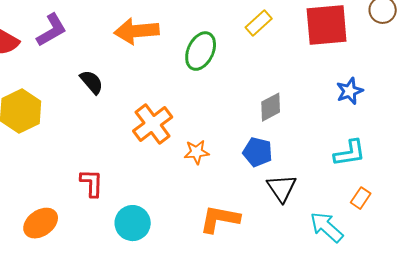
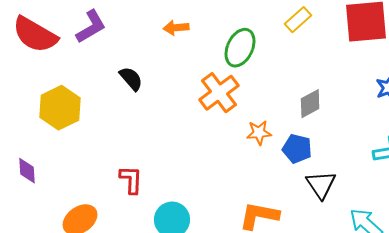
orange arrow: (137, 31) -> (176, 28), size x0.6
orange cross: (153, 124) -> (219, 93), moved
orange star: (197, 152) -> (259, 133), moved

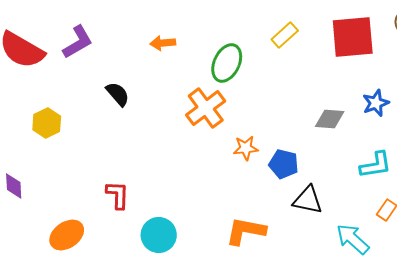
gray diamond: (310, 104) -> (330, 119), moved, turned 32
yellow hexagon: (60, 108) -> (47, 123), size x0.7
black triangle: (321, 185) -> (308, 200), turned -44

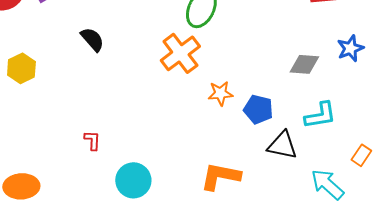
cyan L-shape: (376, 165) -> (320, 115), moved
red L-shape: (118, 195) -> (92, 140), size x0.7
orange ellipse: (67, 235) -> (21, 186), moved, turned 32

